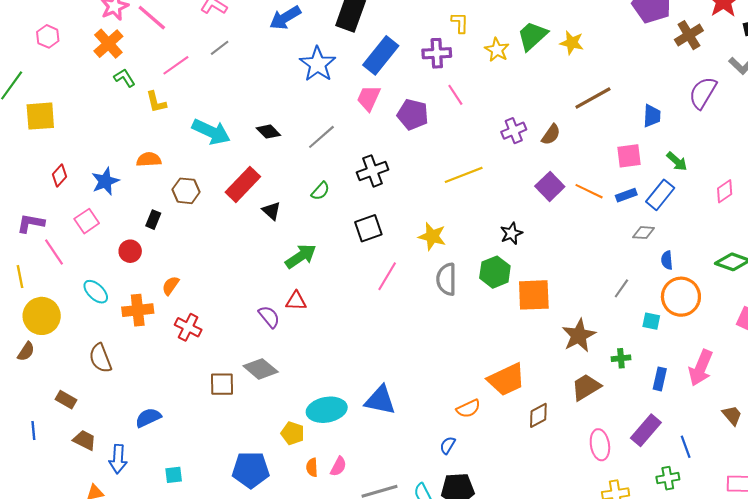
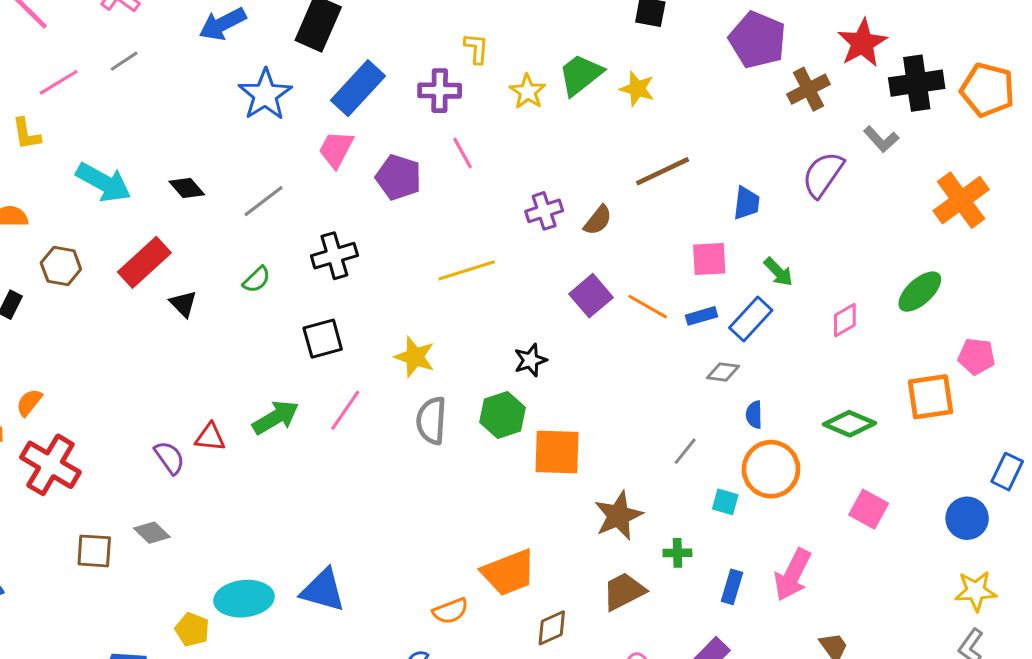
green arrow: (301, 256) -> (276, 417), moved
red cross: (188, 327) -> (50, 465), size x1.5
gray diamond: (261, 369) -> (152, 533), size x0.7

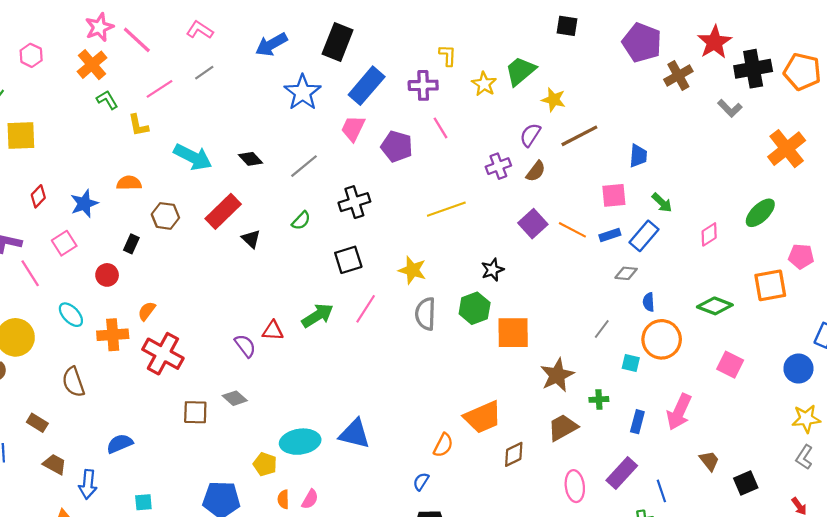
yellow star: (637, 89) -> (554, 100), moved
purple semicircle: (823, 174) -> (530, 135), moved, size x0.7
orange semicircle: (450, 611) -> (443, 445), turned -40

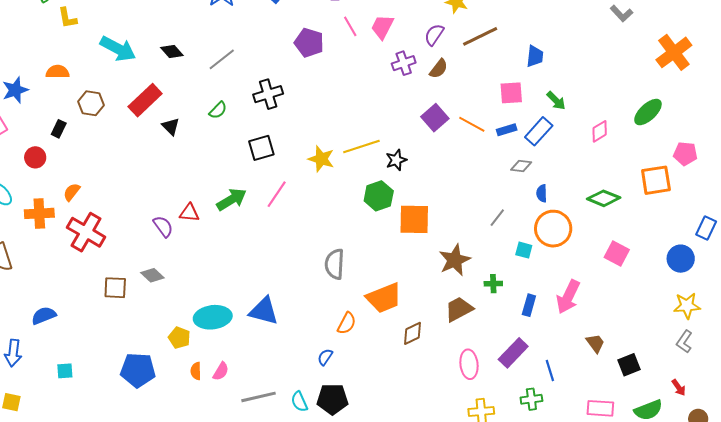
pink trapezoid: (353, 128) -> (382, 27), moved
yellow line: (446, 209) -> (361, 147), moved
gray semicircle: (425, 314) -> (335, 264), moved

